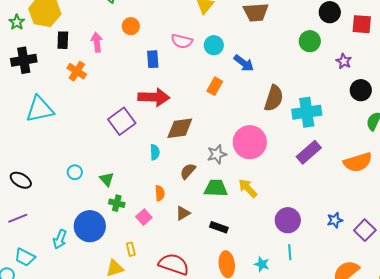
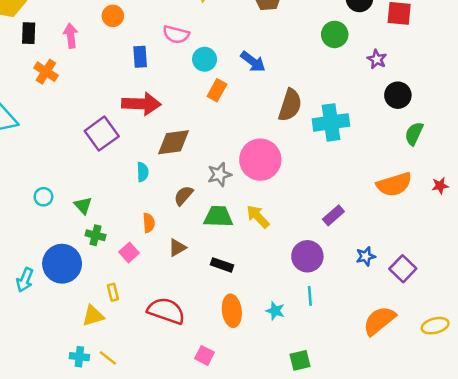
cyan circle: (214, 45) -> (205, 59), moved
purple rectangle: (309, 152) -> (333, 215), moved, size x0.7

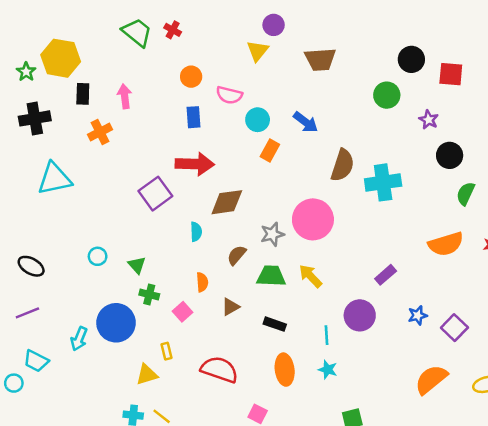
orange circle: (113, 16) -> (191, 77), moved
orange cross: (46, 72) -> (100, 132), turned 30
cyan line: (310, 296) -> (326, 335), moved

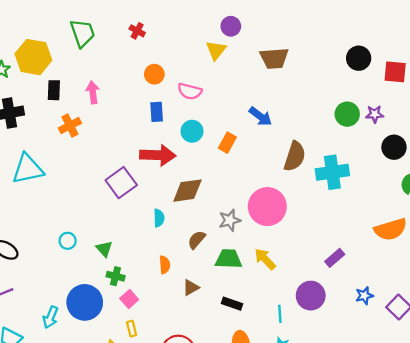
green trapezoid: (137, 32) -> (82, 33), moved, turned 32
green circle: (387, 95) -> (347, 114), moved
cyan circle: (258, 120) -> (192, 131), moved
purple star: (429, 120) -> (375, 114), turned -30
pink square: (182, 312) -> (129, 299), moved

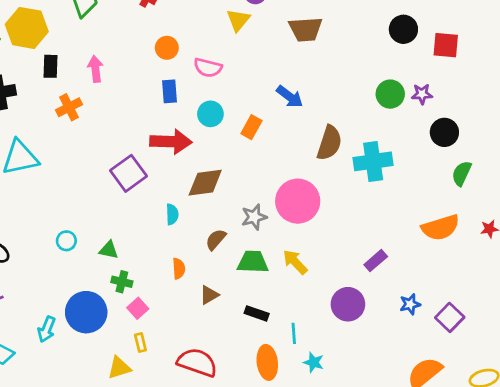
green triangle: (104, 249) -> (109, 250), turned -36
cyan line: (280, 314) -> (294, 333), moved

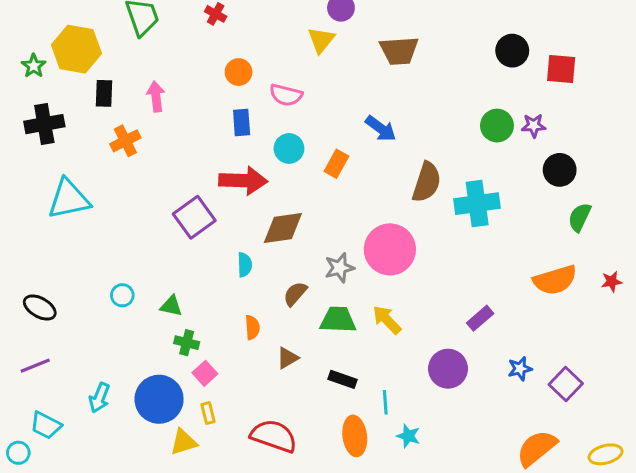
blue circle: (86, 312) -> (159, 399), moved

